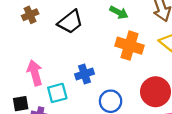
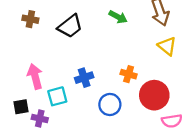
brown cross: (30, 15) -> (30, 19), turned 35
orange cross: (130, 46) -> (129, 74), moved, size x0.6

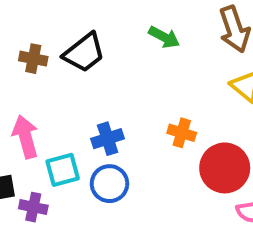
brown cross: (30, 19) -> (33, 59), moved
blue circle: (110, 104) -> (109, 184), moved

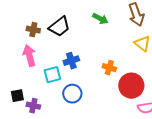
pink arrow: (25, 137) -> (29, 56), moved
blue cross: (108, 139) -> (71, 61), moved
cyan square: (63, 170) -> (52, 75), moved

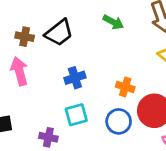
cyan square: (52, 75) -> (76, 115), moved
blue circle: (72, 94) -> (119, 121), moved
purple cross: (33, 106) -> (48, 137), moved

